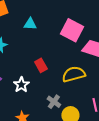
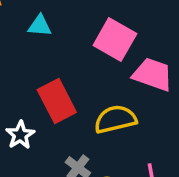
red rectangle: (41, 65) -> (57, 101), size x1.6

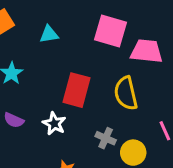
red rectangle: (57, 101) -> (77, 90), turned 56
yellow semicircle: (115, 119) -> (126, 93), turned -76

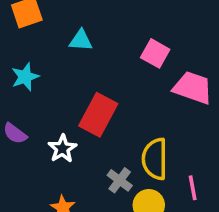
pink square: (111, 31) -> (155, 53), size x0.7
yellow semicircle: (126, 93) -> (155, 159), moved

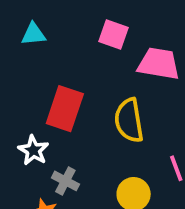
yellow semicircle: (155, 159) -> (129, 120), moved
gray cross: (120, 180) -> (65, 181), moved

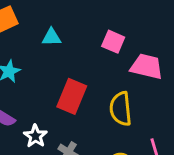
white star: (33, 150) -> (35, 136), moved

